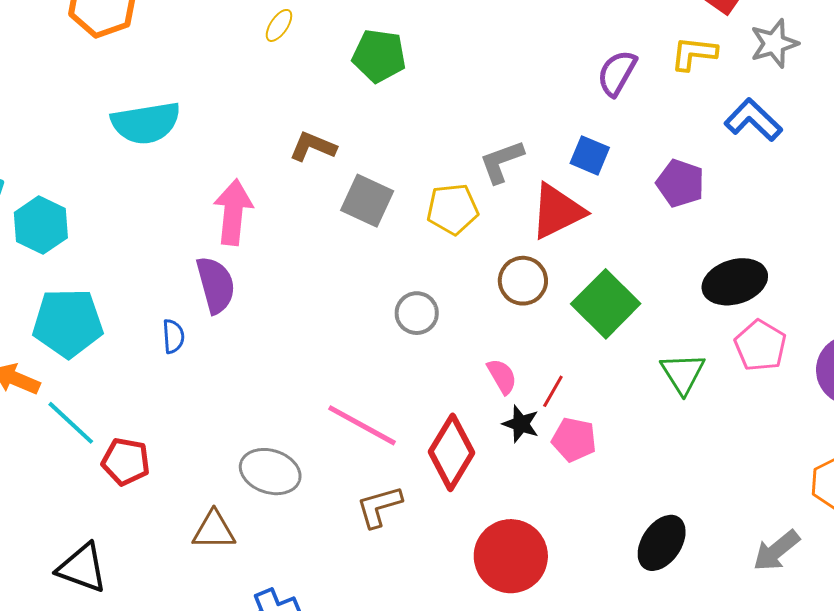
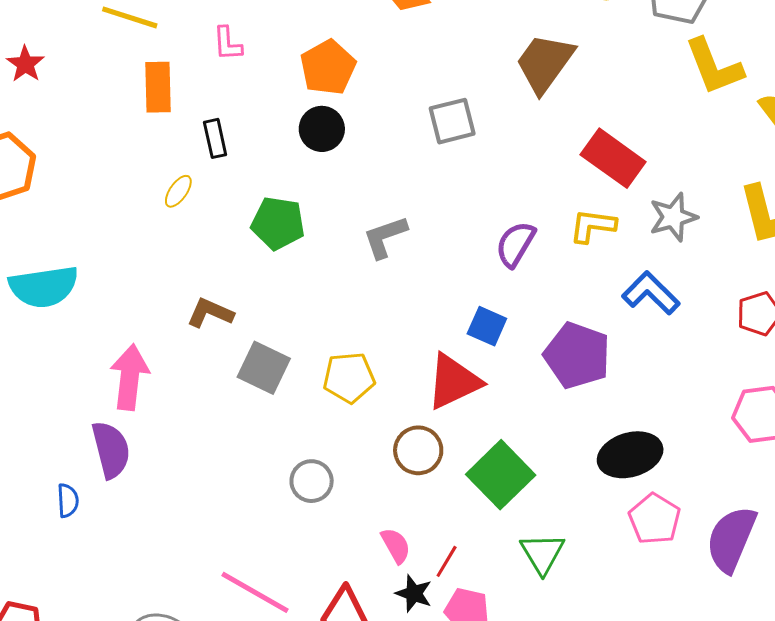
gray L-shape: (502, 162) -> (385, 237), moved
purple pentagon: (680, 183) -> (577, 355), size x1.4
green triangle: (683, 373) -> (542, 553), moved

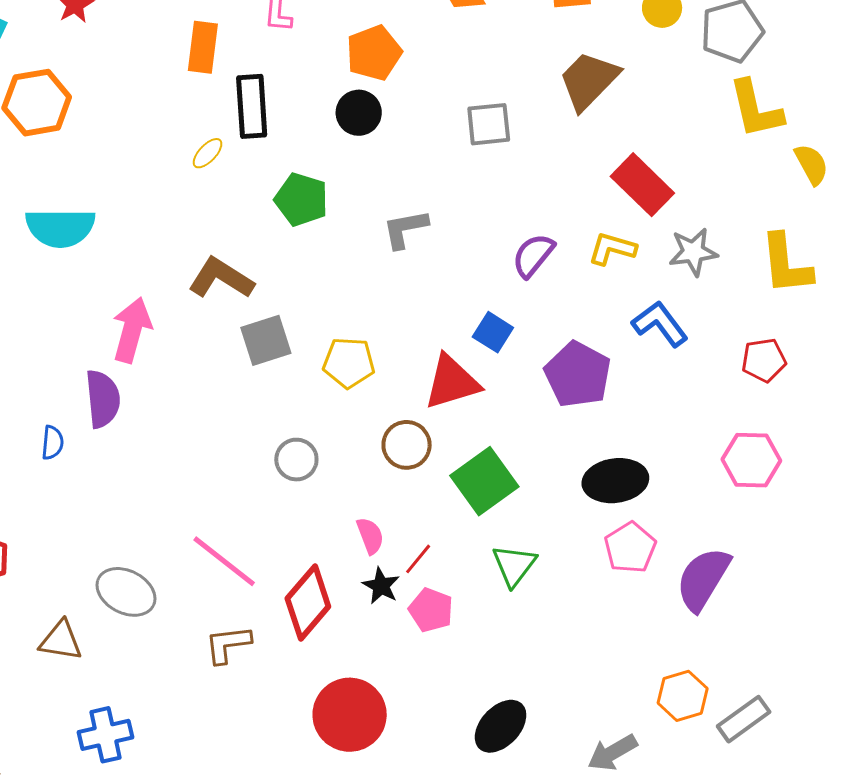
black rectangle: (215, 138) -> (252, 106), size x1.6
brown L-shape: (210, 313) -> (221, 278), size x1.4
gray square: (264, 368) -> (266, 340), turned 38

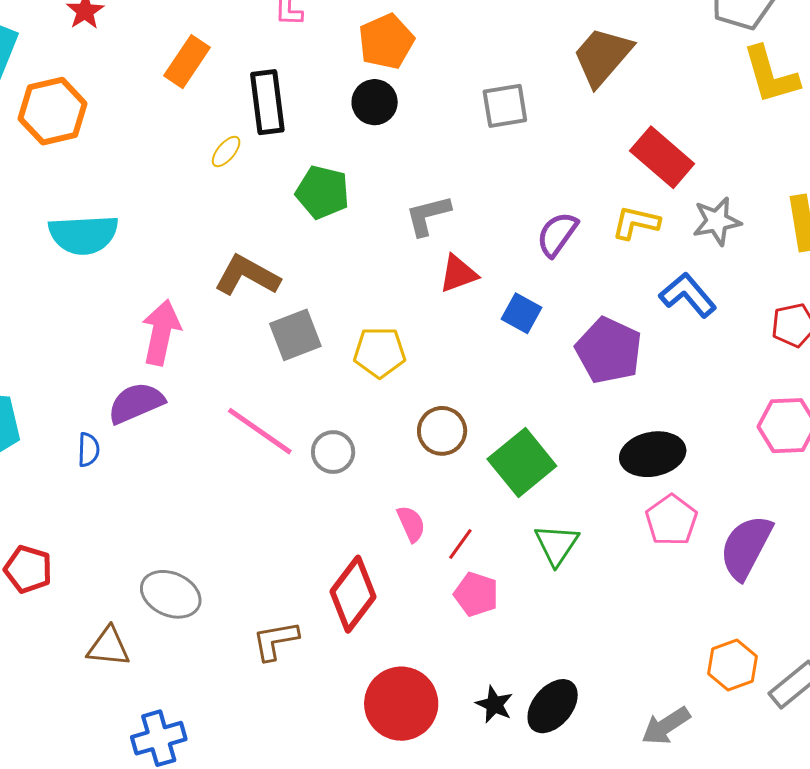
orange rectangle: (203, 47) -> (187, 62), moved, turned 30
red triangle: (452, 382) -> (458, 274), moved, size x0.7
purple semicircle: (103, 399) -> (136, 403), turned -104
pink line: (224, 561) -> (260, 431), moved
black star: (381, 586) -> (494, 704), moved

